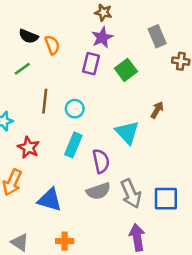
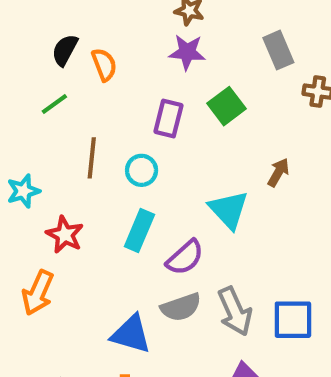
black semicircle: (28, 36) -> (65, 50), turned 96
purple star: (102, 37) -> (187, 52), turned 30
purple rectangle: (91, 64) -> (168, 118), moved
purple semicircle: (101, 161) -> (185, 257), turned 60
blue triangle: (50, 200) -> (131, 334), moved

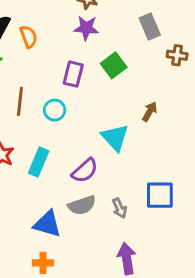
cyan rectangle: (139, 230) -> (39, 162), moved
gray arrow: (235, 311) -> (119, 208), size x0.6
blue square: (293, 320) -> (160, 195), moved

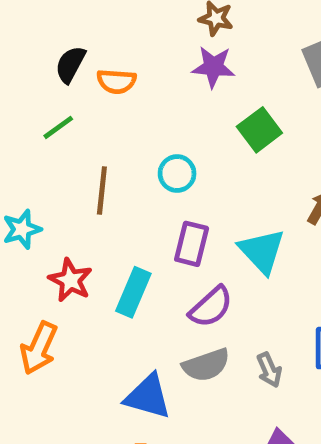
orange semicircle: (29, 37) -> (116, 81), turned 115
purple rectangle: (73, 74) -> (192, 244), moved
cyan circle: (55, 110) -> (177, 174), moved

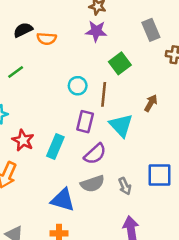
black semicircle: (70, 64) -> (23, 30), turned 36
green line: (58, 127) -> (16, 72), moved
brown line: (102, 190) -> (104, 94), moved

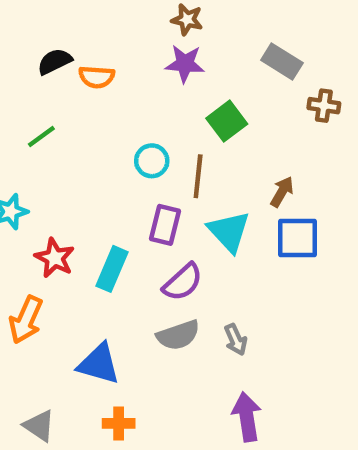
gray rectangle: (151, 30) -> (282, 61), turned -35
blue square: (159, 175) -> (297, 238), moved
blue triangle: (63, 200) -> (99, 364), moved

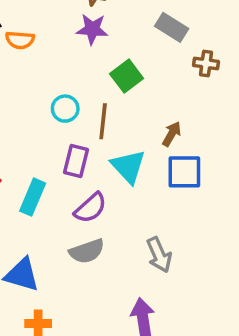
gray arrow: (236, 340) -> (159, 255), moved, size x1.4

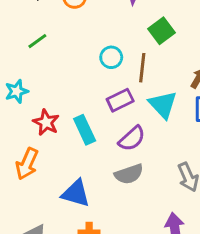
purple rectangle: (76, 161) -> (120, 100), turned 50
cyan rectangle: (33, 197) -> (85, 130), turned -48

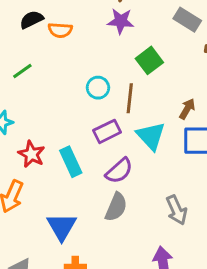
gray semicircle: (129, 174) -> (116, 207), turned -48
blue triangle: (76, 193) -> (62, 227), turned 44

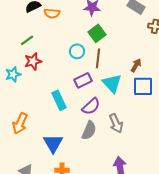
green square: (149, 60) -> (97, 33), moved
red star: (31, 154) -> (33, 61), moved, turned 30
gray arrow: (177, 210) -> (116, 123), moved

